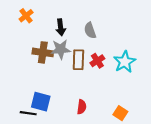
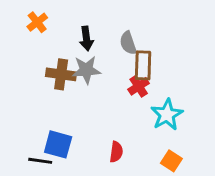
brown rectangle: (78, 60) -> (143, 65), moved
cyan star: (125, 62) -> (167, 115), moved

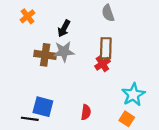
black arrow: (86, 39) -> (64, 28), turned 35
gray semicircle: (128, 43) -> (108, 13), moved
cyan star: (167, 115) -> (133, 95), moved

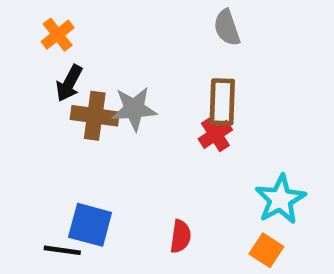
black arrow: (64, 28) -> (69, 83), moved

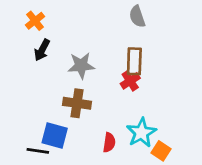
brown cross: (95, 116) -> (77, 103), moved
cyan star: (280, 199) -> (141, 133), moved

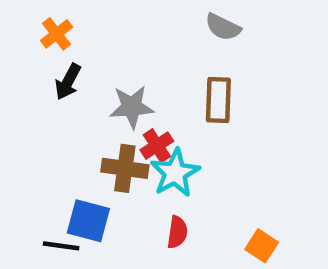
gray semicircle: (137, 17) -> (223, 27), turned -45
red cross: (130, 81) -> (157, 146), moved
cyan star: (141, 133) -> (175, 173), moved

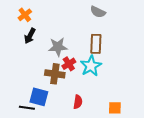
cyan star: (175, 173) -> (91, 66), moved
orange square: (262, 246) -> (115, 108), turned -32

